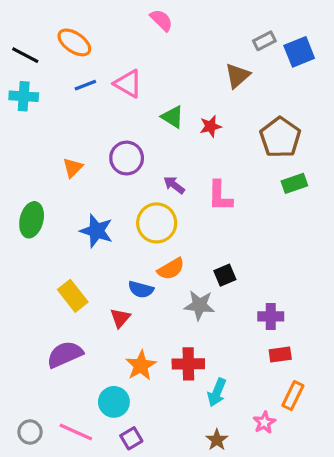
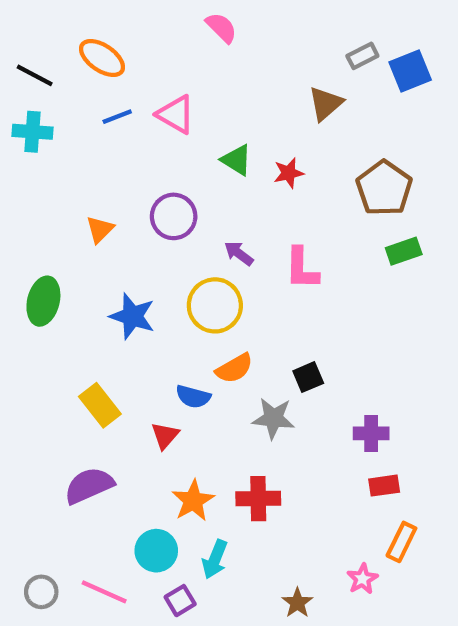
cyan arrow: (217, 392) -> (215, 559), moved

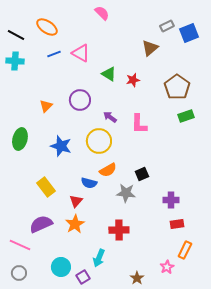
orange star: (193, 501) -> (75, 224), moved
cyan circle: (156, 551) -> (61, 267), moved
pink line: (104, 592) -> (20, 245), moved

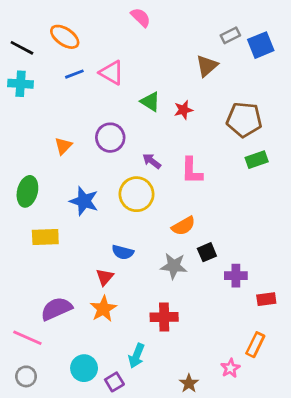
brown pentagon: (177, 87) -> (244, 120), turned -30
orange semicircle: (108, 170) -> (183, 226), moved
black square: (142, 174) -> (207, 252), moved
yellow rectangle: (46, 187) -> (45, 237), moved, turned -54
red rectangle: (177, 224) -> (266, 299), moved

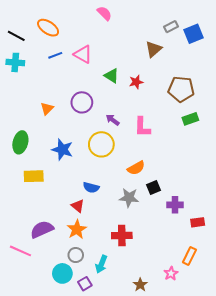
red triangle: (105, 277) -> (78, 206), turned -32
gray circle: (26, 376) -> (76, 255), moved

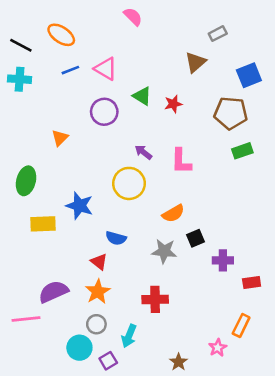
blue square: (194, 34) -> (249, 75), moved
purple circle: (82, 102) -> (104, 112), moved
blue star: (62, 150) -> (79, 206), moved
pink line: (20, 251) -> (26, 319), turned -30

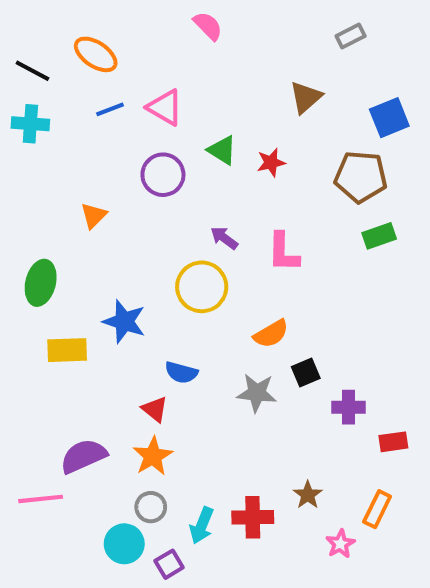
gray rectangle: (218, 34) -> (351, 36), moved
red cross: (155, 299) -> (253, 517), moved
brown star: (179, 362) -> (308, 495), moved

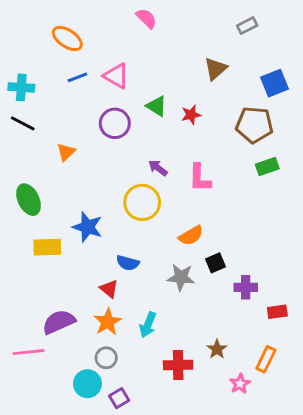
black line: (32, 71) -> (23, 123), moved
green ellipse: (41, 283) -> (28, 200), turned -40
cyan arrow: (202, 525) -> (148, 325), moved

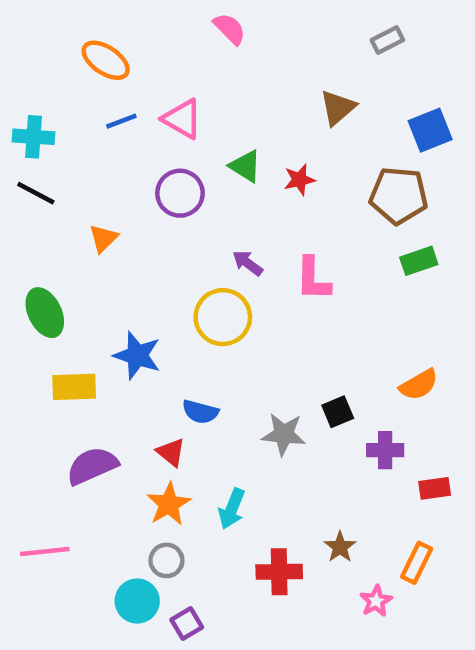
orange semicircle: (191, 236) -> (419, 385), moved
purple semicircle: (59, 322) -> (92, 466), moved

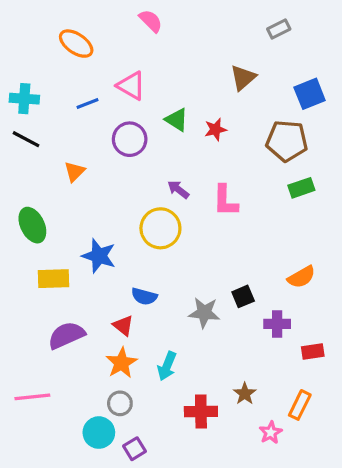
pink semicircle: (230, 29) -> (151, 21), moved
blue line: (121, 121) -> (88, 104), moved

